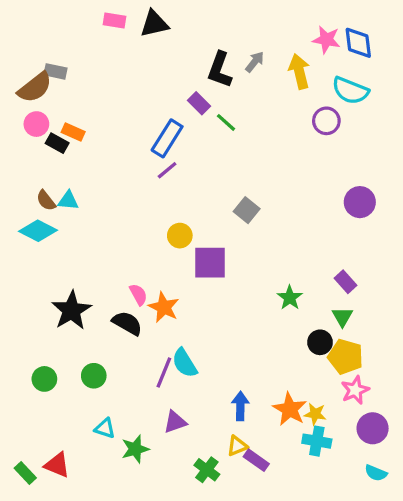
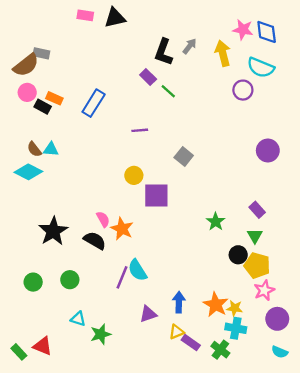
blue rectangle: (167, 138) -> (94, 103), moved
purple line: (167, 170) -> (140, 130), moved, turned 35
purple triangle: (175, 422) -> (148, 314), moved
green cross: (207, 470) -> (220, 350), moved

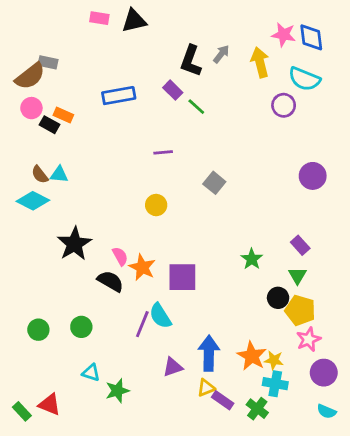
blue rectangle: (94, 103) -> (119, 96), moved, turned 48
purple square: (156, 196) -> (182, 277), moved
black star: (53, 231) -> (74, 244), moved
blue arrow: (179, 302) -> (209, 353), size x1.4

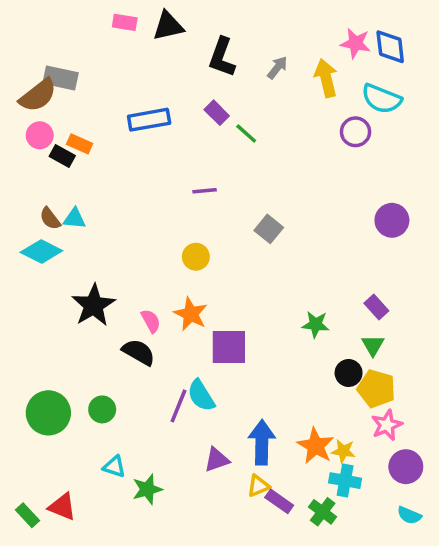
black L-shape: (191, 61) -> (222, 57), moved
gray rectangle: (48, 62) -> (61, 78), size x1.4
green star: (252, 259) -> (316, 324), turned -30
orange star: (142, 267) -> (191, 314), moved
green circle: (38, 330) -> (48, 413), size x1.6

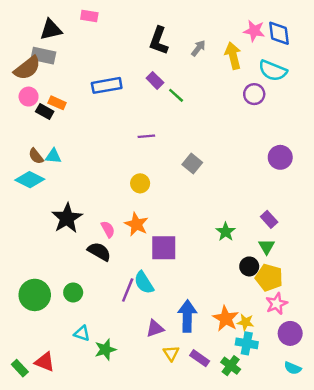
black triangle: (168, 26) -> (51, 30), moved
green star: (316, 324) -> (226, 232), turned 30
yellow triangle: (258, 486) -> (171, 353), moved, turned -42

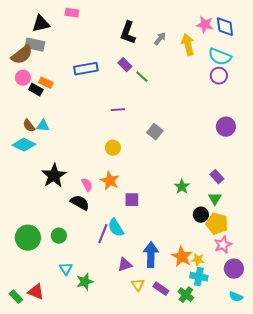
purple circle: (254, 94) -> (219, 76), moved
purple square: (164, 248) -> (132, 200), size x0.7
cyan triangle: (82, 333) -> (66, 269), turned 40

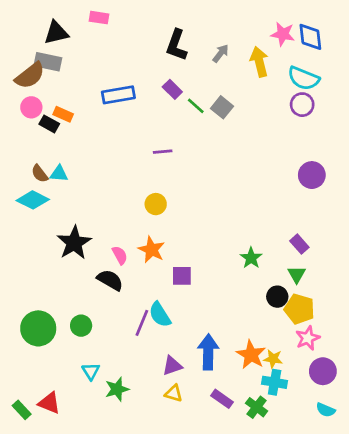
gray square: (155, 132) -> (222, 107), moved
yellow triangle: (138, 285) -> (174, 393), moved, turned -40

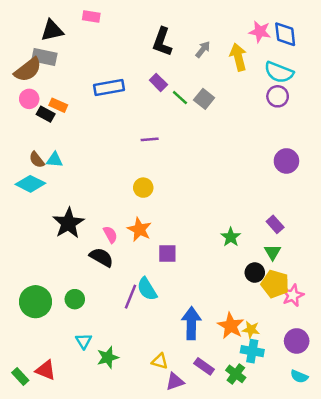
pink star: (308, 338) -> (293, 295), moved
purple triangle: (172, 366) -> (175, 382), moved

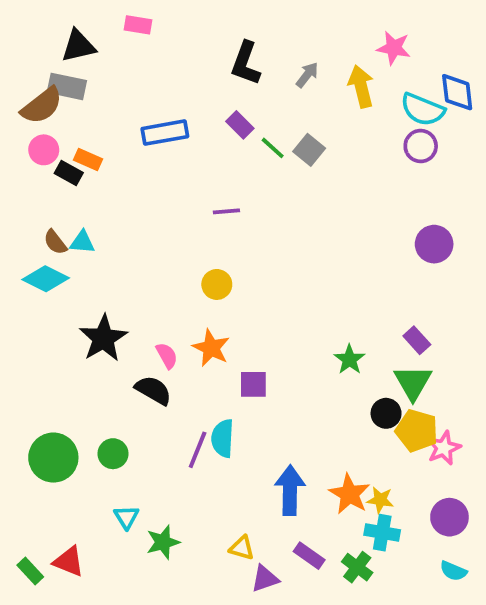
blue diamond: (285, 34) -> (457, 92), moved
green triangle: (273, 252) -> (413, 383), size x1.5
cyan semicircle: (147, 289) -> (223, 438), turned 35

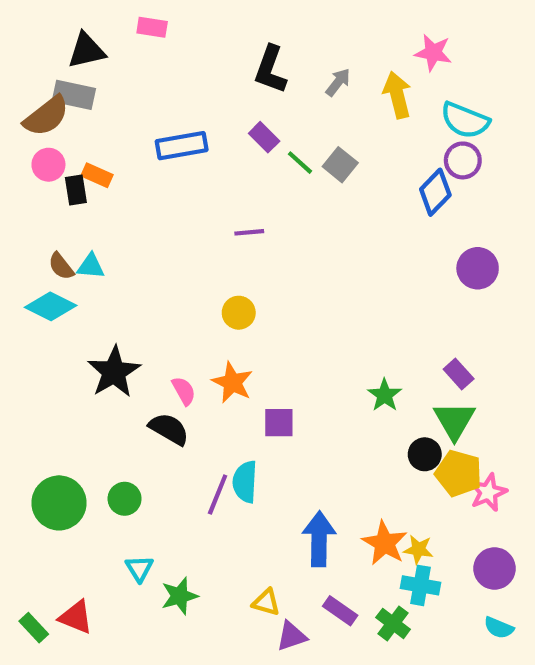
blue diamond: (457, 92) -> (435, 192), moved, turned 51
black rectangle: (69, 173) -> (76, 190), turned 52

